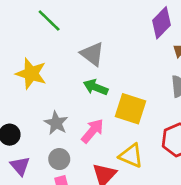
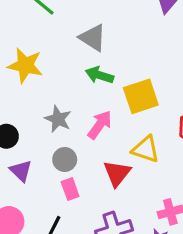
yellow square: (131, 109) -> (141, 96), turned -32

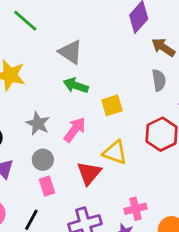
yellow square: (141, 96) -> (112, 105), size x0.7

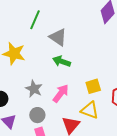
green line: (25, 21) -> (35, 20), moved, turned 72
yellow square: (112, 105) -> (93, 86), moved

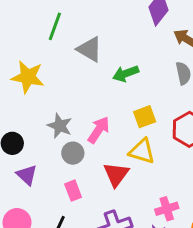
green arrow: (62, 61) -> (126, 74), moved, turned -36
gray circle: (37, 115) -> (73, 153), moved

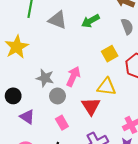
green arrow: (126, 74) -> (90, 21), moved
yellow star: (28, 77) -> (17, 47), turned -30
yellow square: (145, 117) -> (110, 54), moved

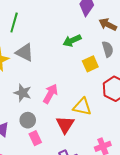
gray triangle: (58, 20) -> (25, 52), moved
yellow square: (110, 54) -> (90, 64), moved
gray circle: (57, 96) -> (28, 120), moved

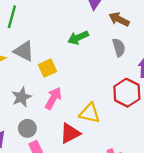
yellow square: (90, 64) -> (47, 68), moved
gray star: (23, 93) -> (21, 97), turned 30
red triangle: (65, 124) -> (70, 133), turned 30

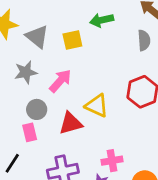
gray triangle: (24, 51) -> (37, 37), moved
yellow square: (47, 68) -> (72, 40), moved
gray circle: (27, 128) -> (37, 109), moved

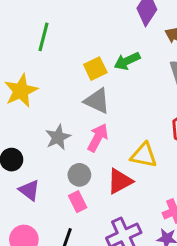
gray triangle: (37, 37) -> (97, 101), moved
yellow square: (72, 40) -> (95, 69), moved

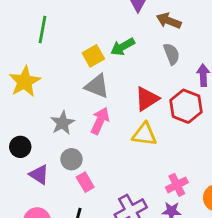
gray circle: (79, 175) -> (71, 159), moved
red triangle: (120, 181) -> (147, 99), moved

